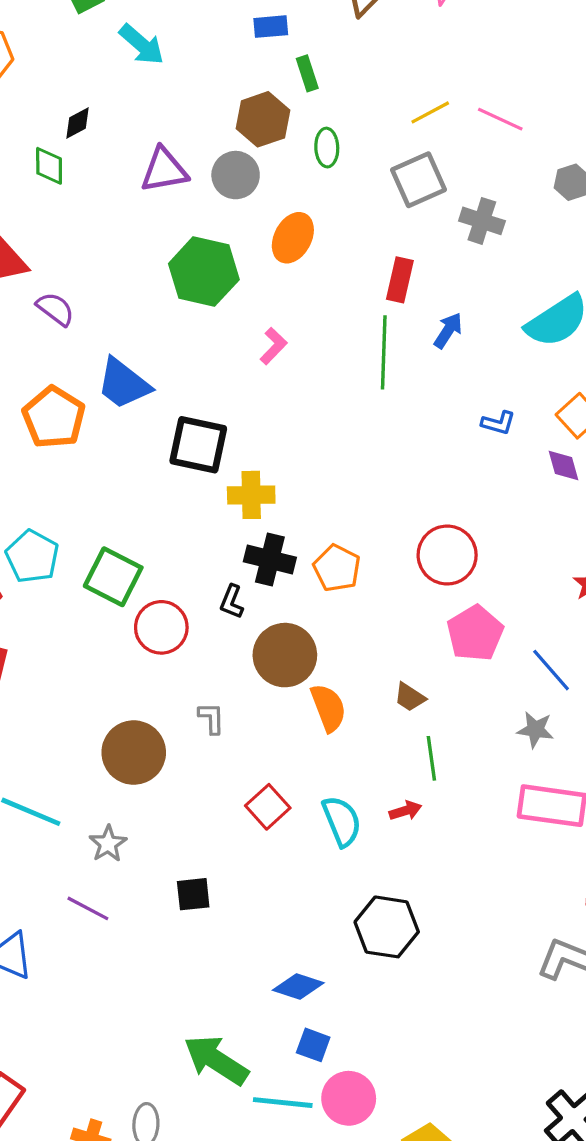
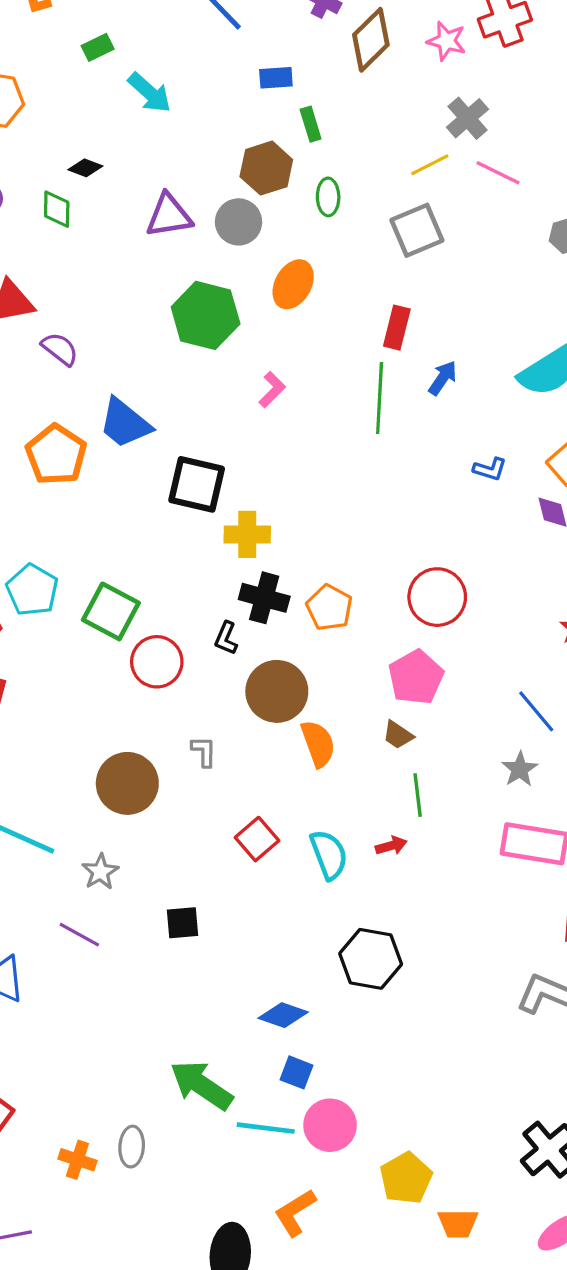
black diamond: (78, 123) -> (85, 168), turned 48
gray cross: (482, 221) -> (467, 118), moved, turned 30
pink pentagon: (475, 633) -> (416, 677), moved
gray star: (535, 730) -> (520, 769), turned 30

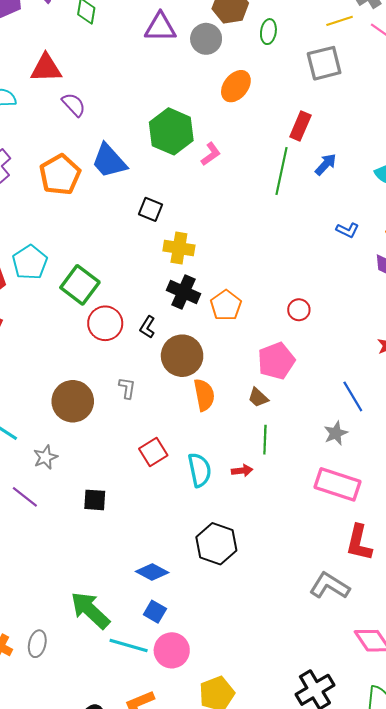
green hexagon: (206, 315) -> (171, 131), moved
black square: (197, 484) -> (150, 209), size x0.6
red circle: (437, 597) -> (299, 310), size x0.6
black L-shape: (226, 638) -> (147, 327), moved

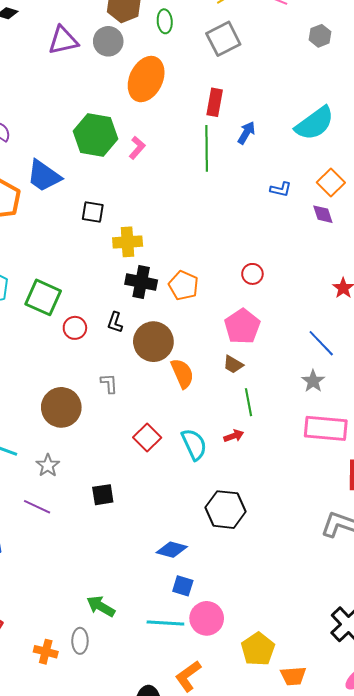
orange ellipse: (236, 86) -> (146, 79), size x1.4
red circle: (105, 323) -> (75, 328), size x0.7
green arrow: (90, 610) -> (101, 606), moved, size x0.7

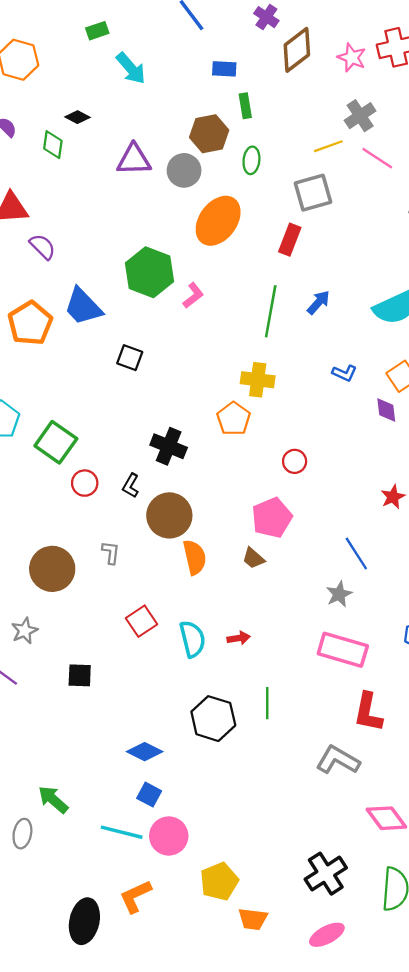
red rectangle: (215, 102) -> (290, 240), moved
yellow cross: (128, 242) -> (258, 380), moved
orange pentagon: (184, 285) -> (234, 419), moved
green line: (249, 402) -> (267, 703), moved

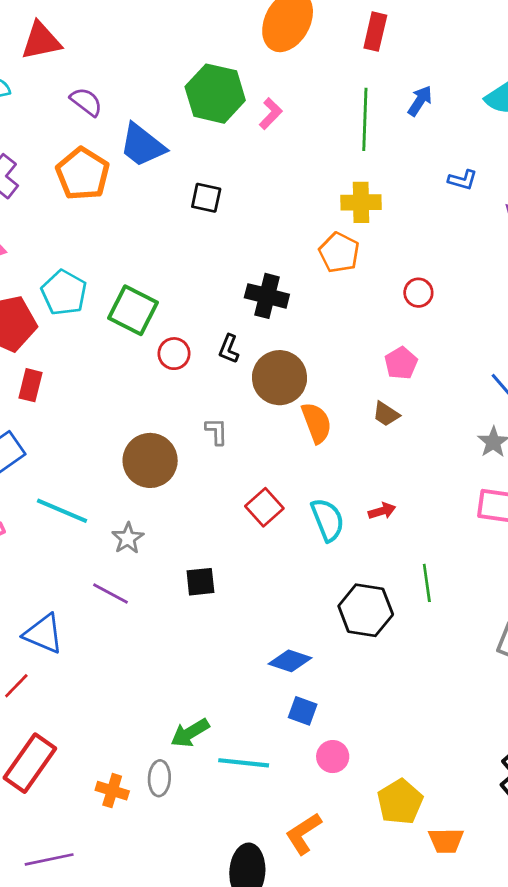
purple semicircle: (43, 247) -> (86, 102), moved
pink pentagon: (272, 518) -> (401, 363), size x0.7
green arrow: (53, 800) -> (190, 733), turned -64
cyan line: (122, 832) -> (244, 763), moved
pink circle: (169, 836) -> (333, 757), size x0.7

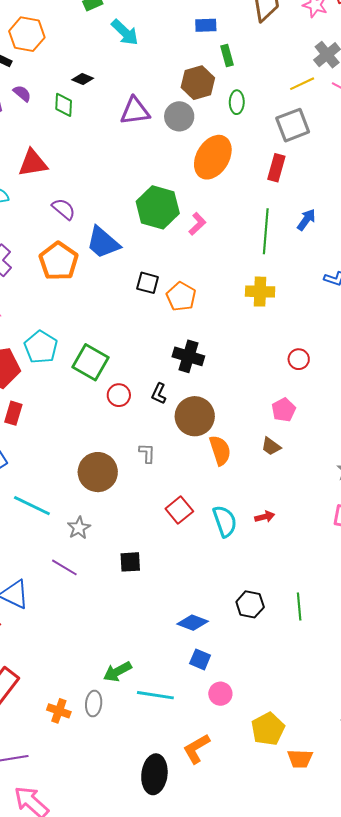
orange pentagon: (339, 253) -> (181, 297), moved
green line: (427, 583) -> (299, 607), moved
black hexagon: (366, 610) -> (250, 604), moved, size x0.7

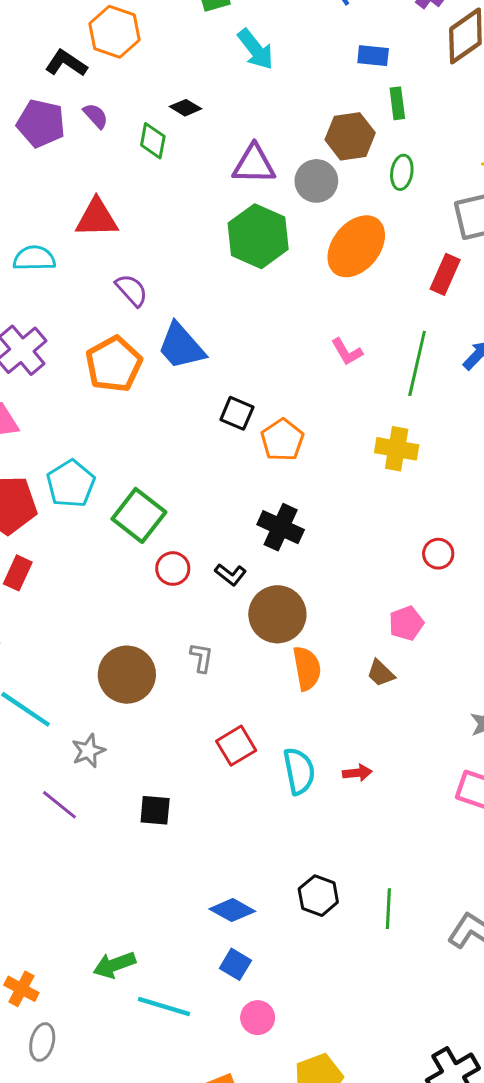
green hexagon: (158, 207) -> (258, 236), moved
pink L-shape: (197, 224) -> (347, 352), moved, turned 95
black L-shape: (159, 394) -> (230, 574), turned -85
gray ellipse: (94, 704) -> (42, 1042), moved
orange cross: (59, 711) -> (21, 989), moved

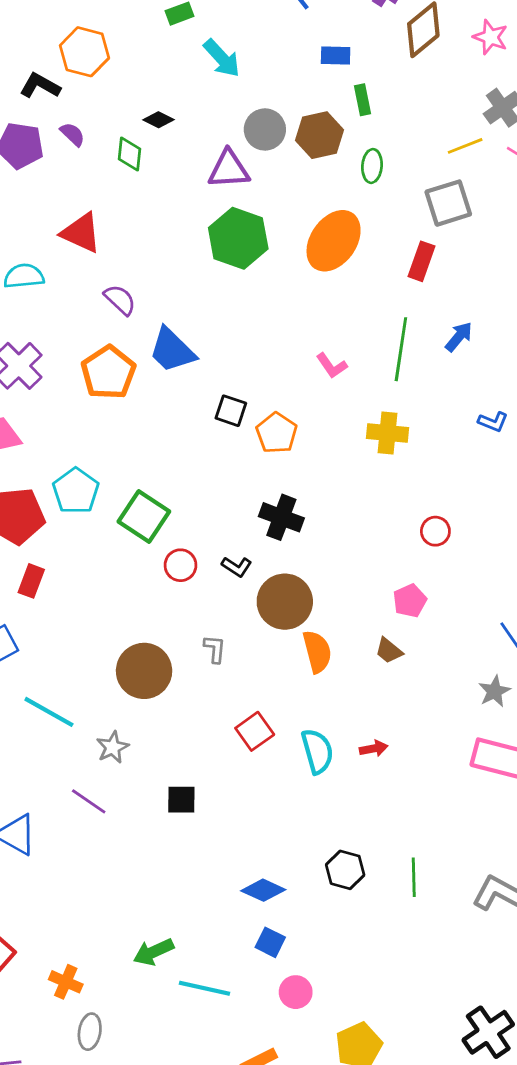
gray circle: (316, 181) -> (265, 129), moved
red triangle: (97, 218) -> (81, 233), turned 30
pink L-shape: (347, 352) -> (332, 366), moved

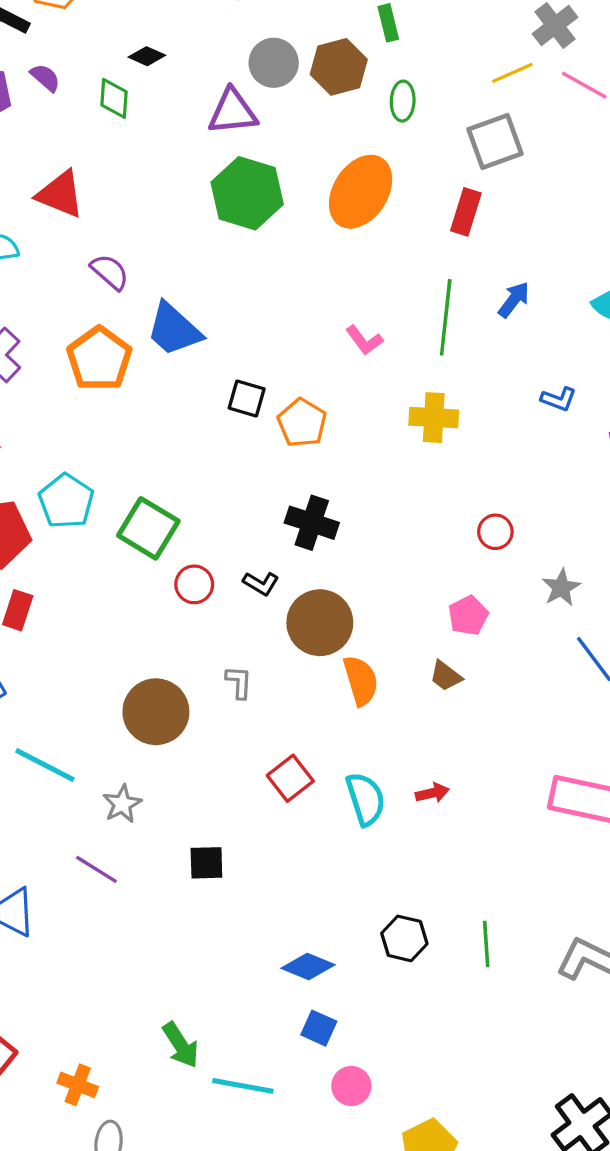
gray star: (494, 691) -> (561, 588), moved
green arrow: (154, 952) -> (181, 1045), turned -96

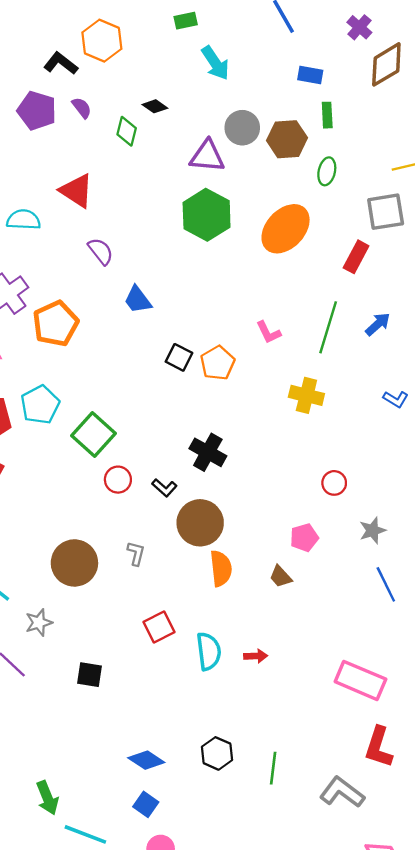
blue trapezoid: (174, 329) -> (138, 300), size x0.7
orange pentagon: (99, 359) -> (56, 324), moved
orange pentagon: (302, 423) -> (218, 363), moved

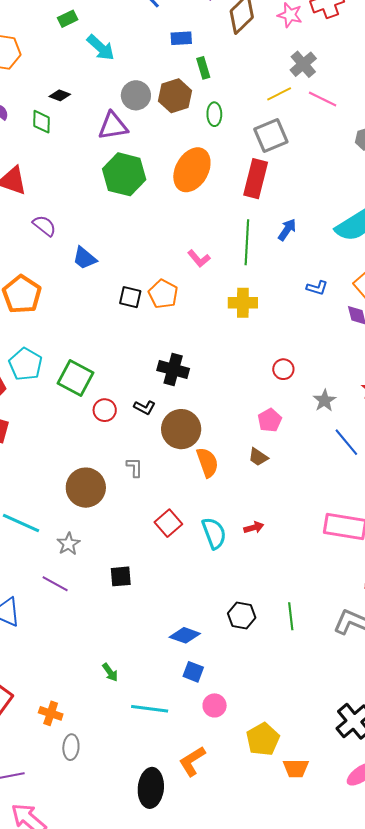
red rectangle: (356, 257) -> (256, 179), size x1.4
green arrow: (47, 798) -> (110, 672), moved, size x0.7

